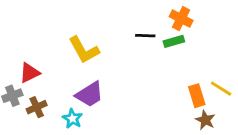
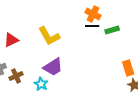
orange cross: (181, 19) -> (93, 14), moved
red triangle: (29, 73) -> (11, 40), moved

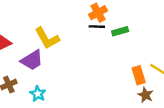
orange cross: (93, 14) -> (98, 13), turned 35
purple trapezoid: (53, 67) -> (32, 60), moved

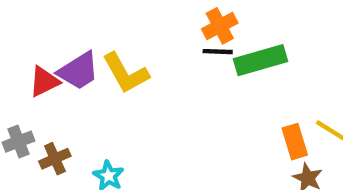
green rectangle: (120, 31) -> (261, 60), size x1.6
purple trapezoid: (32, 60) -> (78, 71), moved

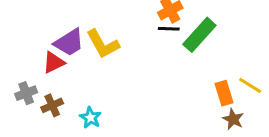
green rectangle: (261, 60) -> (199, 35), turned -32
red triangle: (44, 82) -> (54, 62), moved

